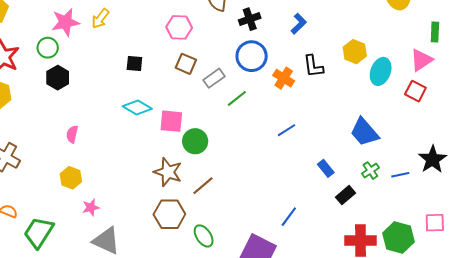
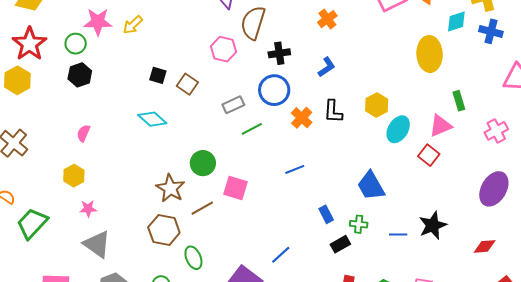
pink hexagon: (179, 27) -> (223, 49), moved
green rectangle: (435, 32) -> (459, 101), turned -30
brown square: (186, 64) -> (187, 84), moved
pink square: (171, 121) -> (236, 188), moved
green cross: (370, 171) -> (359, 224), moved, turned 30

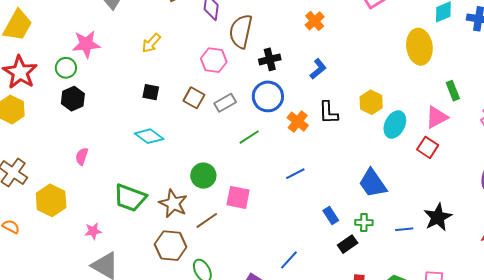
yellow arrow: (133, 25) -> (151, 43), moved
brown square: (187, 84) -> (194, 98), moved
gray rectangle: (233, 105) -> (225, 103), moved
yellow hexagon: (74, 176) -> (51, 200), moved, size x1.4
green trapezoid: (32, 223) -> (130, 198), moved, turned -108

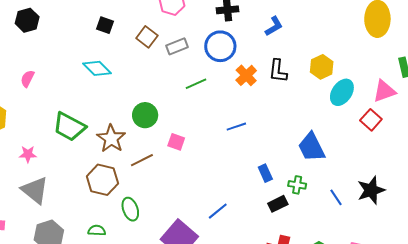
pink square: (238, 197) -> (176, 142), size x0.7
blue line: (404, 229) -> (336, 197), turned 54

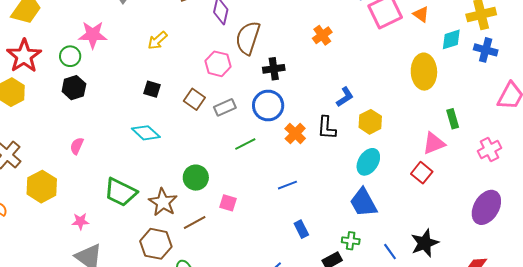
blue L-shape: (274, 26) -> (345, 97), moved
cyan ellipse: (342, 92) -> (368, 162), moved
blue rectangle: (265, 173) -> (301, 229), moved

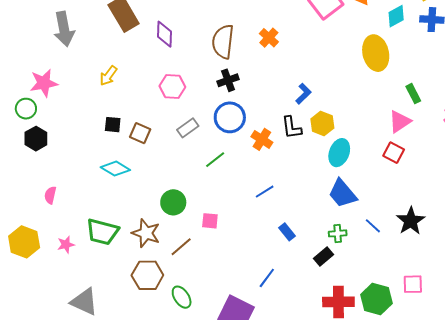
brown semicircle: (248, 38) -> (223, 42), moved
brown square: (194, 99) -> (140, 133), moved
yellow hexagon: (370, 122) -> (322, 124), moved
pink star: (80, 221) -> (66, 245), moved
blue line: (390, 252) -> (373, 226), moved

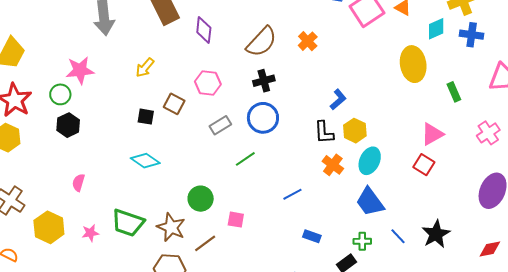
brown semicircle: (223, 42) -> (262, 42), turned -148
green rectangle: (413, 94) -> (454, 92), moved
brown square: (140, 133) -> (174, 104), moved
orange cross: (262, 139) -> (333, 165), moved
blue rectangle: (287, 232) -> (312, 236), turned -36

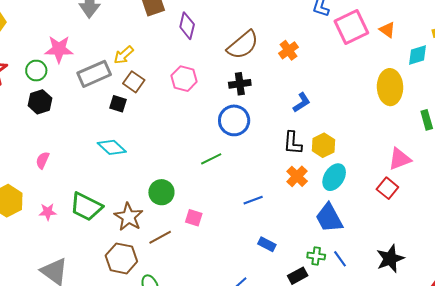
blue L-shape: (338, 99) -> (302, 102), moved
brown square: (174, 104) -> (134, 82), moved
gray rectangle: (220, 125) -> (94, 74), moved, size x1.5
blue line: (398, 236) -> (340, 259), moved

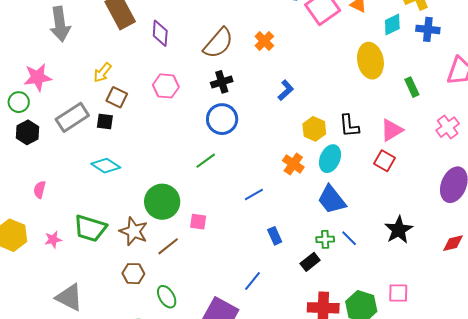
gray rectangle: (94, 74) -> (72, 117), moved
black L-shape: (293, 143) -> (349, 126), moved
green circle: (161, 192) -> (162, 202), size x1.4
blue rectangle: (267, 244) -> (275, 236), turned 48
brown hexagon: (121, 258) -> (133, 274), size x0.7

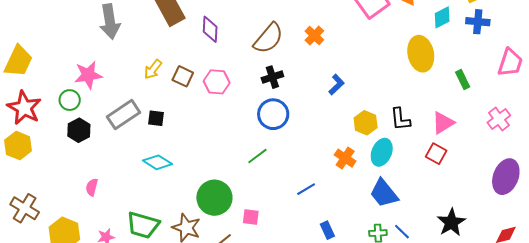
brown square: (117, 97) -> (183, 76), moved

